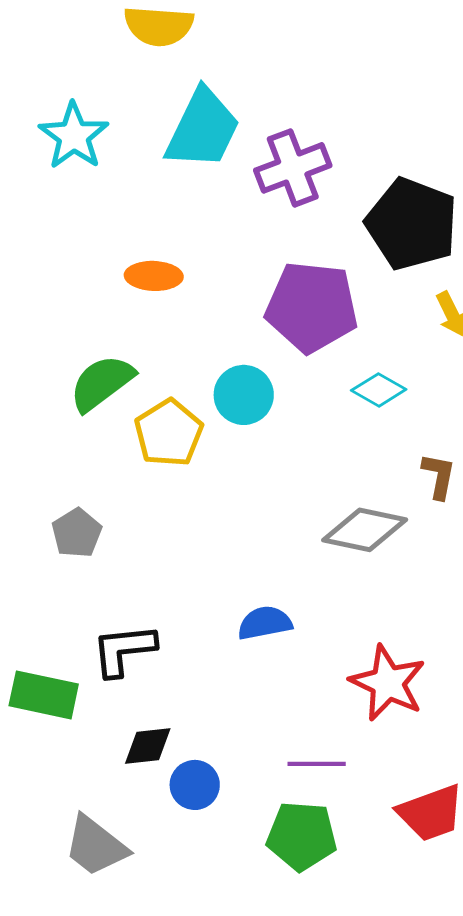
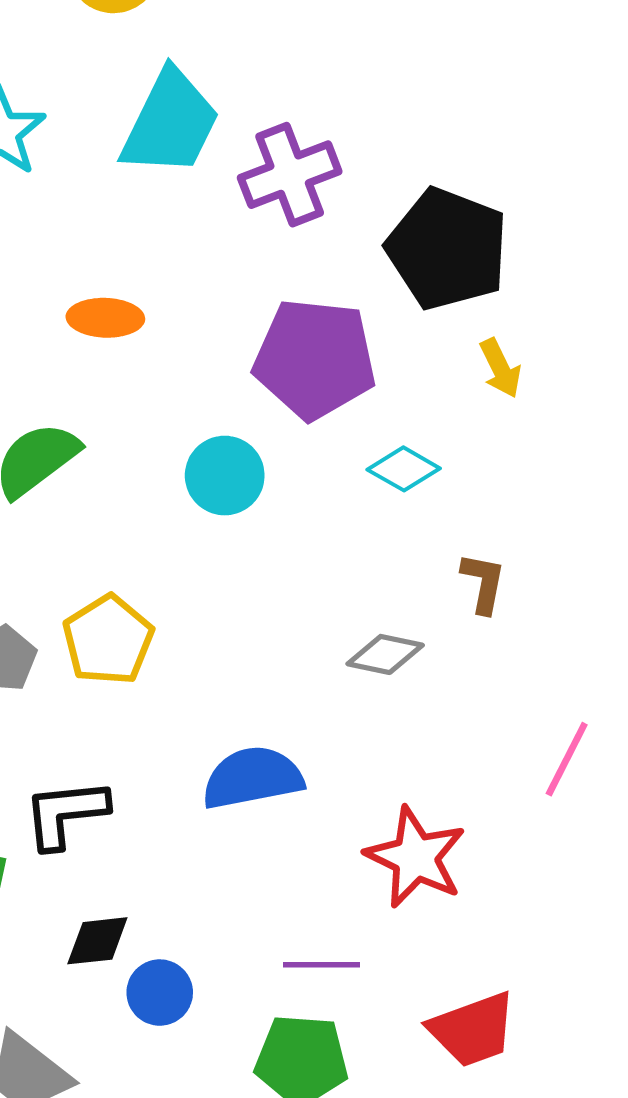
yellow pentagon: (169, 433) -> (108, 640), moved
gray diamond: (365, 530) -> (385, 654), size x0.7
blue semicircle: (265, 623) -> (253, 778), size x1.4

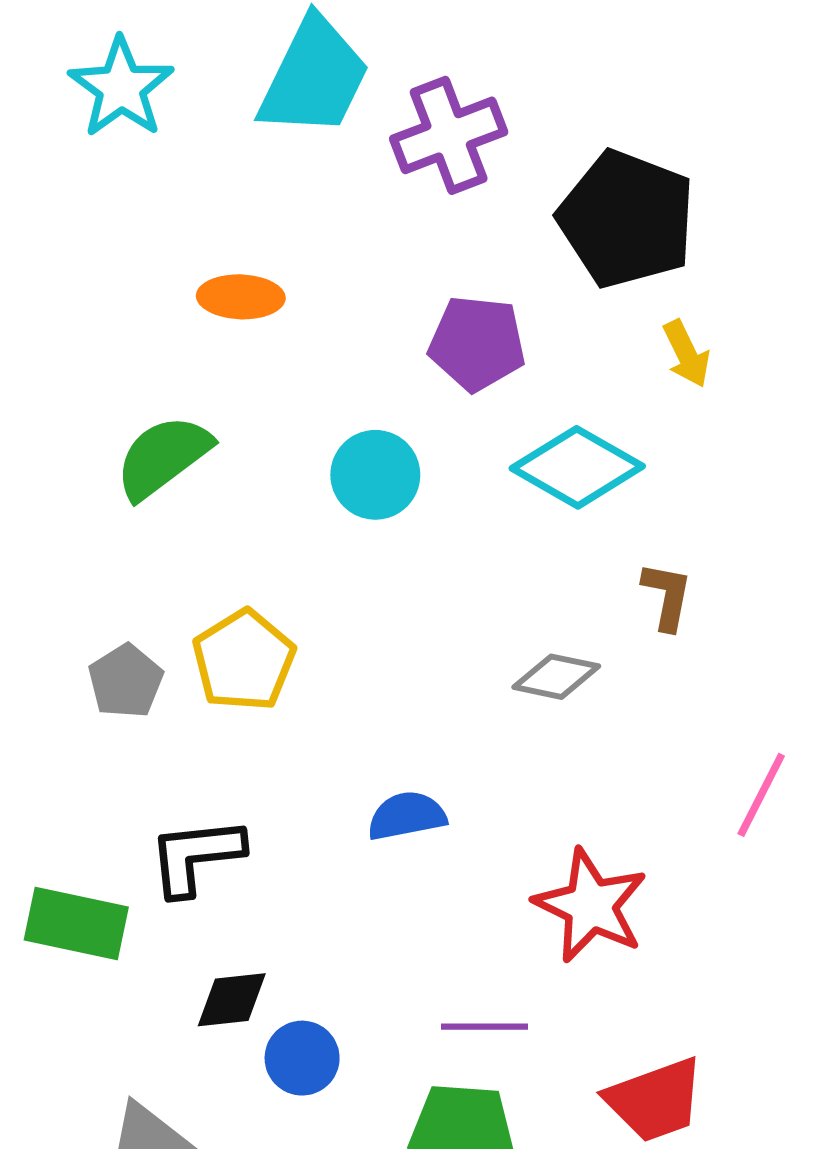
purple pentagon: (315, 359) -> (477, 343), size x0.7
cyan diamond: (404, 469) -> (577, 467), size x1.6
blue semicircle: (253, 778) -> (407, 816), size x0.7

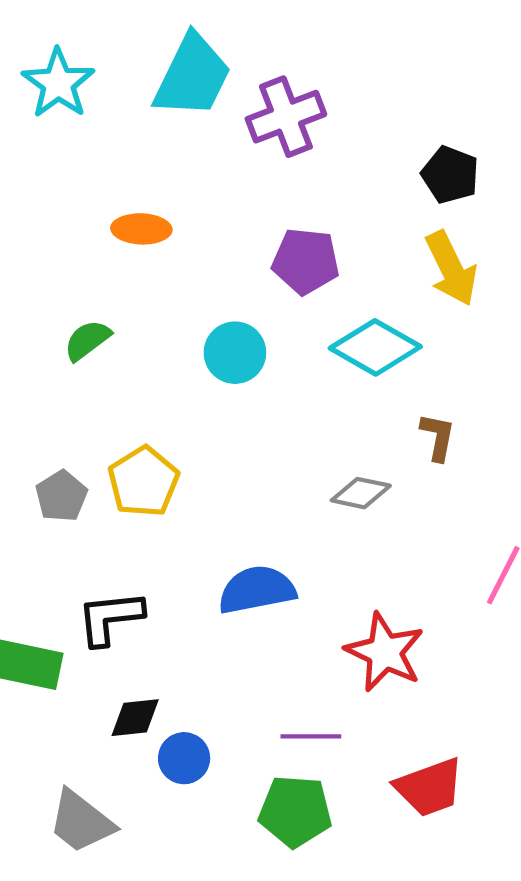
black pentagon: (627, 219) -> (450, 175), moved, size x0.6
yellow arrow: (686, 354) -> (451, 268), size x1.6
green semicircle: (163, 457) -> (87, 340), size x0.7
blue semicircle: (407, 816) -> (257, 590), size x1.4

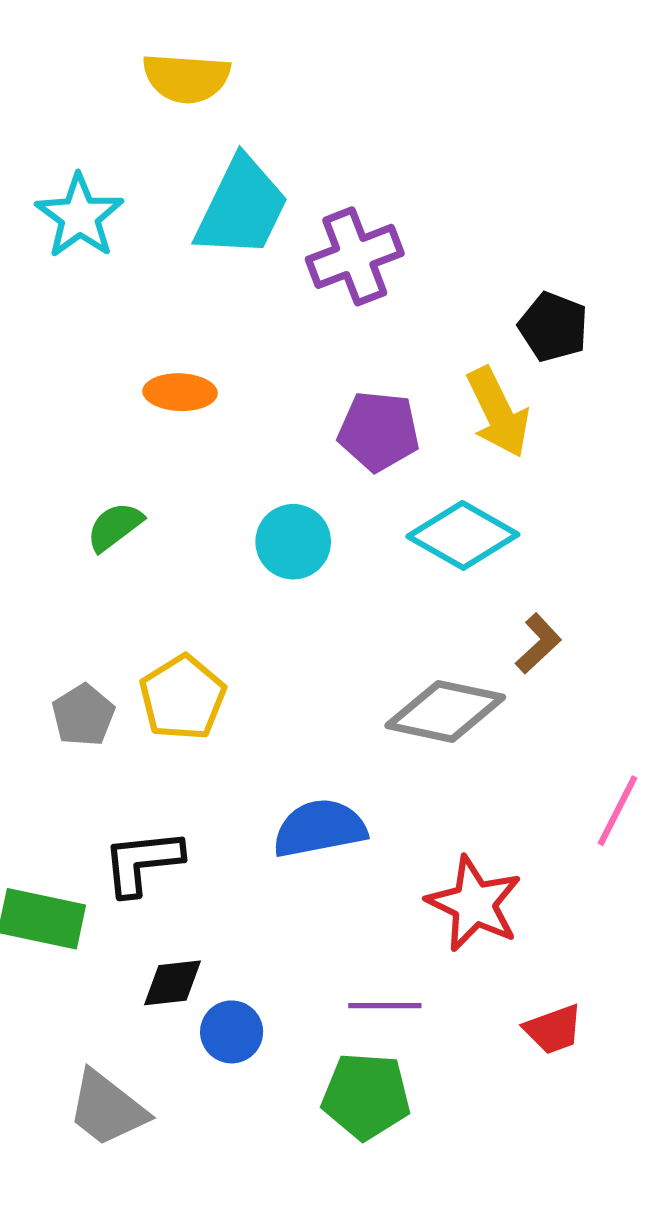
yellow arrow: (451, 268) -> (498, 412), moved
brown L-shape: (438, 437) -> (538, 644), turned 36
gray diamond: (361, 493) -> (445, 711), size x1.6
red trapezoid: (429, 787) -> (553, 1029), moved, size x0.7

